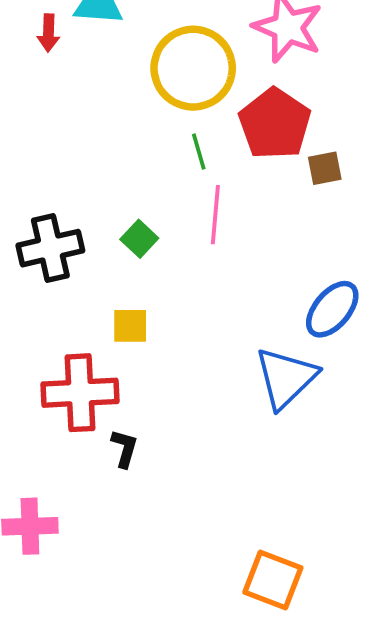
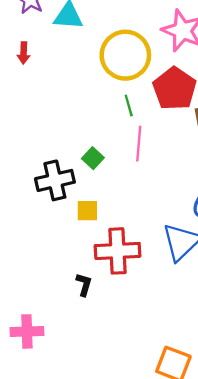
red arrow: (48, 33) -> (24, 53), moved
black cross: (50, 248) -> (55, 180), moved
red cross: (80, 393) -> (118, 251), moved

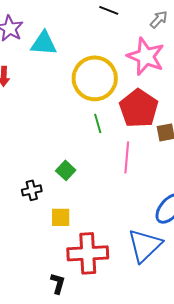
pink line: (139, 144) -> (127, 157), moved
black cross: (55, 180) -> (32, 190), size x0.6

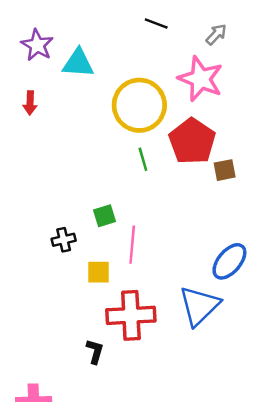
pink line: (127, 157) -> (132, 245), moved
green square: (66, 170) -> (105, 216), turned 30

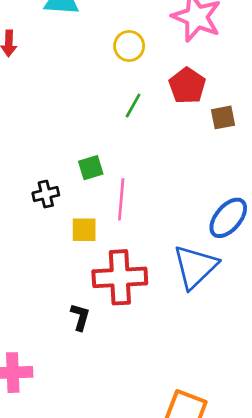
yellow circle: (139, 105) -> (129, 46), size x0.5
red pentagon: (192, 141) -> (187, 86), size x0.7
green line: (143, 159) -> (133, 105), turned 45

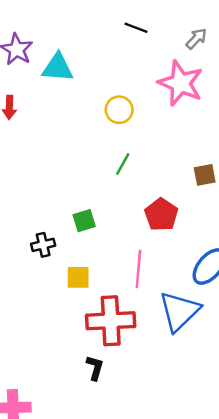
red pentagon: (187, 86) -> (161, 215), moved
pink line: (121, 199) -> (138, 269), moved
black L-shape: (80, 317) -> (95, 368), moved

